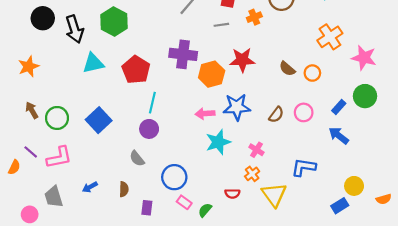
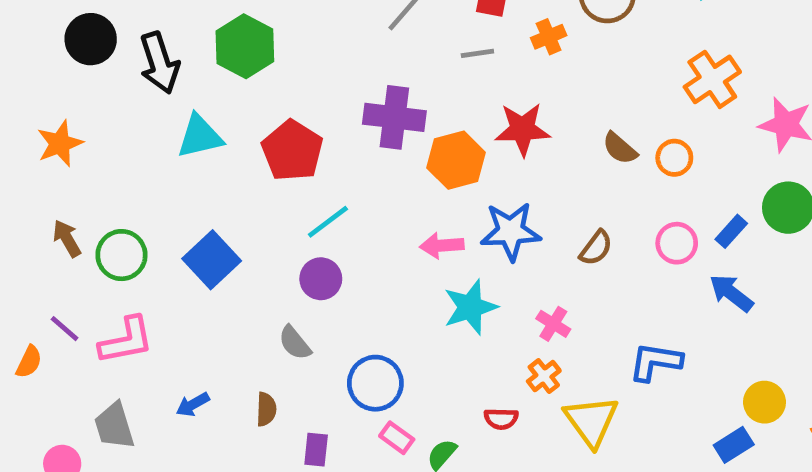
cyan line: (152, 103) -> (328, 222), turned 40
pink circle: (304, 112) -> (677, 243), moved

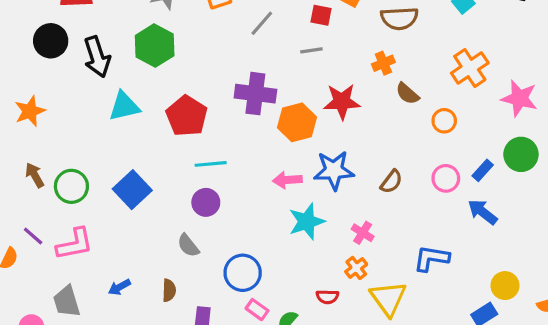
orange cross: (549, 37) -> (383, 63), moved
brown semicircle: (620, 148) -> (407, 94), moved
cyan line: (328, 222) -> (211, 164), turned 32

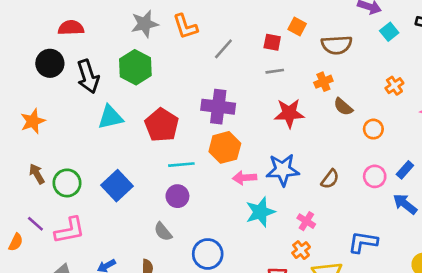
gray line: (311, 50) -> (275, 71), moved
orange cross: (470, 68) -> (394, 86), size x0.6
orange hexagon: (297, 122) -> (225, 147), moved

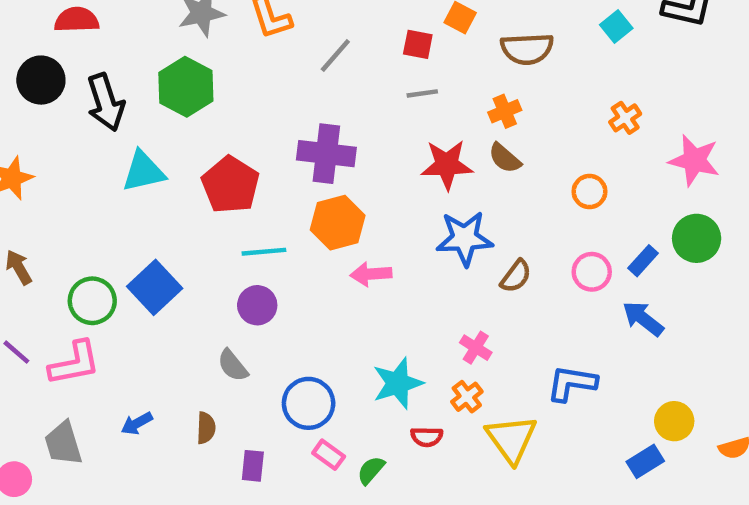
brown semicircle: (343, 107) -> (505, 158), moved
blue star: (283, 170) -> (465, 238), moved
green circle: (67, 183) -> (92, 301), moved
cyan star: (260, 212) -> (398, 383), moved

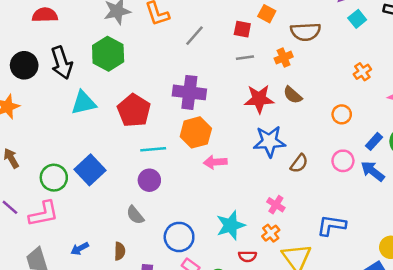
black circle: (41, 80) -> (24, 65), moved
orange cross: (505, 111) -> (284, 58), moved
blue rectangle: (643, 261) -> (374, 141), moved
blue arrow: (643, 319) -> (373, 171), moved

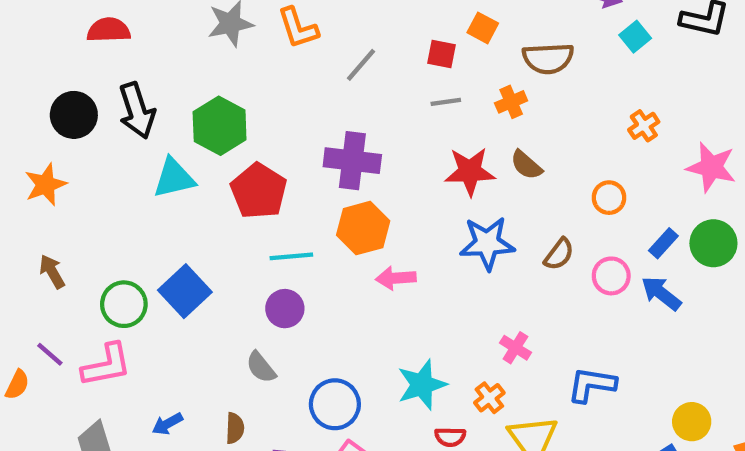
green hexagon: (108, 54) -> (220, 126), moved
brown semicircle: (299, 163) -> (559, 254), moved
pink cross: (276, 205) -> (515, 348), moved

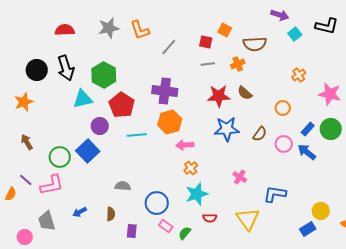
red semicircle: (109, 30) -> (65, 30), moved
purple circle: (285, 309) -> (100, 126), moved
gray semicircle: (261, 367) -> (123, 186), turned 133
orange cross: (489, 398) -> (191, 168), moved

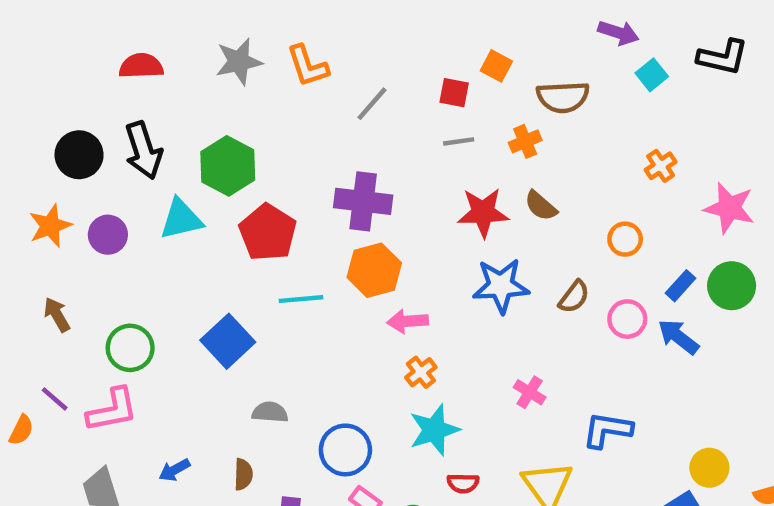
purple circle: (100, 126) -> (108, 235), moved
blue square: (88, 151) -> (228, 341), moved

